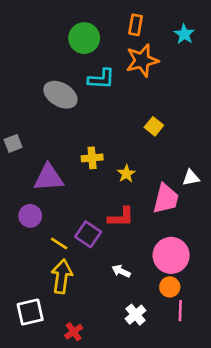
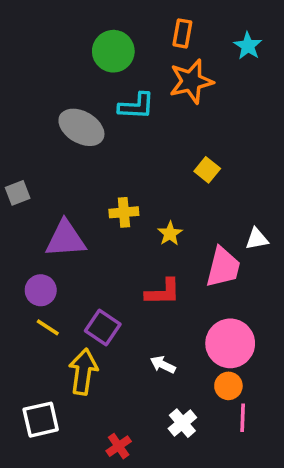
purple square: (88, 234) -> (103, 327), moved
yellow line: (59, 243) -> (48, 327), moved
red cross: (74, 332) -> (119, 446), moved

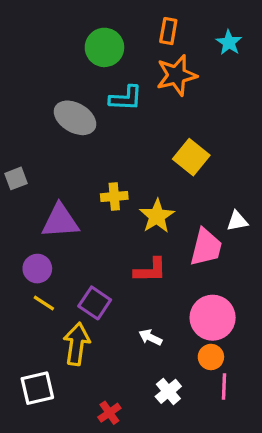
yellow square: (207, 170) -> (191, 157), size x1.5
yellow star: (170, 234) -> (157, 216), size x1.5

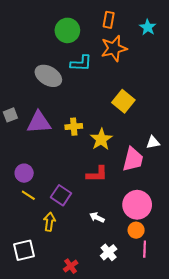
purple triangle: (60, 221) -> (39, 122), moved
yellow arrow: (77, 344) -> (49, 222), size x0.7

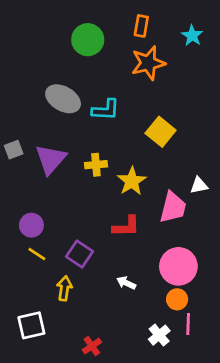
cyan L-shape: (81, 63) -> (106, 110), moved
purple triangle: (39, 122) -> (51, 159), turned -45
white cross: (109, 252) -> (159, 335), moved

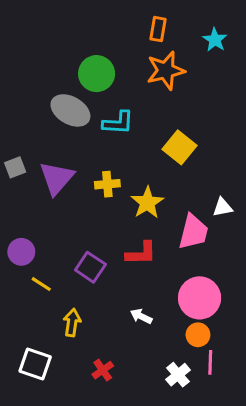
green circle: (88, 40) -> (97, 74), moved
purple circle: (31, 225) -> (21, 252), moved
purple square: (80, 254) -> (90, 267), moved
white square: (31, 325) -> (35, 364), turned 32
red cross: (92, 346) -> (103, 370), moved

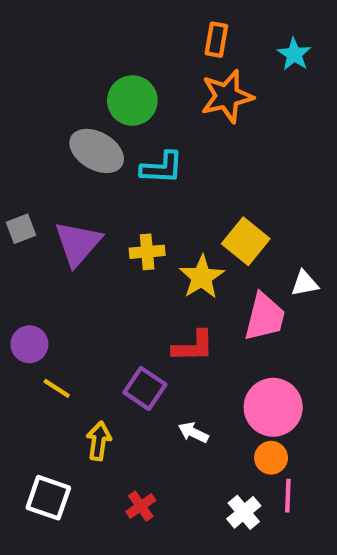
yellow square: (180, 147) -> (246, 241), moved
purple square: (90, 267) -> (145, 388), moved

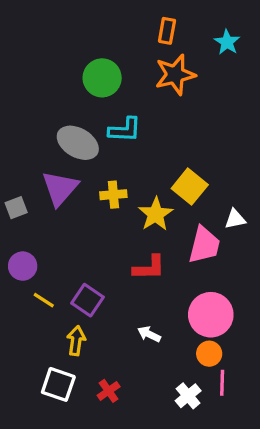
gray ellipse: (97, 151) -> (78, 143), moved
gray square: (21, 229) -> (16, 208), moved
purple square: (145, 388) -> (87, 300), moved
white square: (48, 498) -> (58, 384), moved

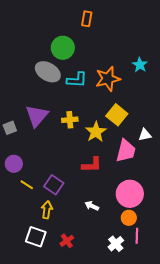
orange rectangle: (167, 31) -> (87, 19), moved
cyan star: (227, 42) -> (140, 65), moved
orange star: (175, 75) -> (108, 79), moved
gray ellipse: (78, 143) -> (48, 72), moved

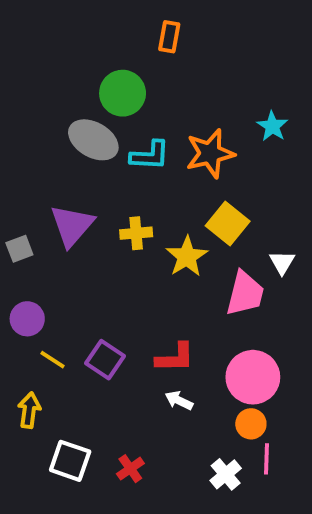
white triangle: (145, 135) -> (282, 262), turned -48
red L-shape: (92, 165) -> (175, 358), moved
yellow arrow: (47, 210) -> (29, 410), moved

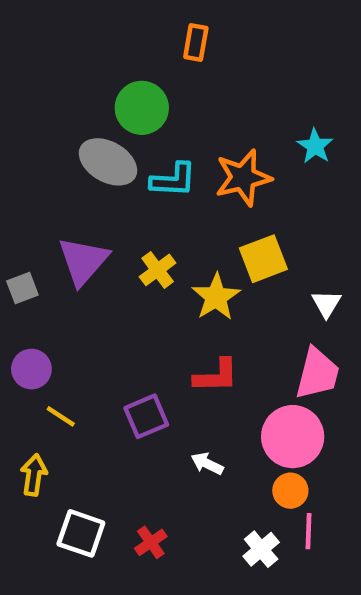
yellow square: (228, 223) -> (263, 259), turned 30
yellow cross: (136, 233) -> (158, 270), turned -32
pink trapezoid: (245, 294) -> (317, 374), moved
red L-shape: (175, 358) -> (216, 376), moved
purple square: (105, 360) -> (146, 416), moved, turned 33

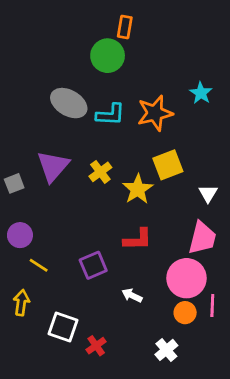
green circle: (142, 108) -> (108, 56), moved
pink line: (308, 531) -> (212, 305), moved
white square: (81, 533) -> (63, 327), moved

